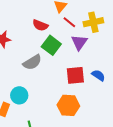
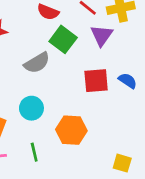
cyan circle: (19, 95) -> (31, 108), moved
orange hexagon: (68, 105) -> (71, 130), moved

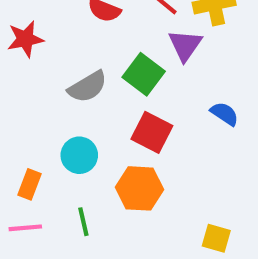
green square: (63, 39) -> (144, 74), moved
red square: (96, 81) -> (152, 132), moved, turned 32

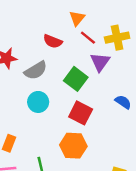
gray semicircle: (88, 87) -> (36, 70), moved
cyan circle: (79, 155) -> (38, 102), moved

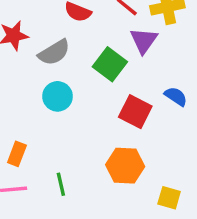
red square: (81, 113) -> (135, 112), moved
orange hexagon: (73, 146) -> (125, 166), moved

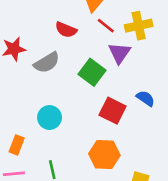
cyan circle: (58, 96) -> (50, 118), moved

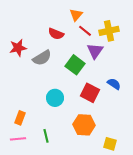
cyan circle: (50, 118) -> (55, 98), moved

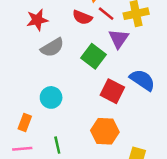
red semicircle: (56, 34) -> (82, 17), moved
red star: (18, 48) -> (37, 20), moved
blue semicircle: (114, 84) -> (142, 80), size x1.5
cyan circle: (55, 98) -> (51, 97), moved

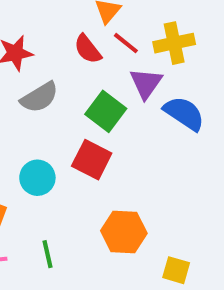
red semicircle: (82, 17) -> (88, 49), turned 30
blue semicircle: (142, 80) -> (184, 113), moved
red square: (112, 91) -> (92, 160), moved

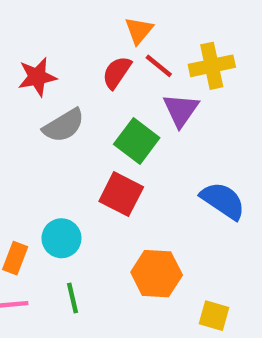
red semicircle: (88, 49) -> (117, 72), turned 72
blue semicircle: (184, 113) -> (223, 201), moved
cyan circle: (37, 178) -> (61, 238), moved

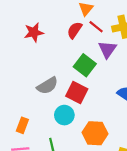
gray semicircle: (64, 126) -> (47, 86), moved
cyan circle: (61, 238) -> (64, 115), moved

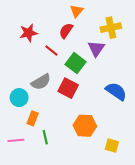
red line: (96, 27) -> (51, 51), moved
cyan circle: (64, 115) -> (19, 98), moved
orange rectangle: (22, 125) -> (33, 118), moved

